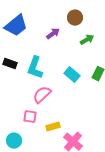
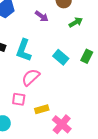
purple arrow: (53, 34) -> (42, 16), turned 72

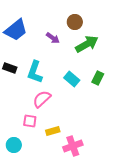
green arrow: (76, 22) -> (87, 44), size x1.6
pink cross: (62, 124) -> (73, 146), turned 30

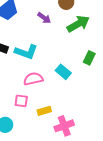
cyan L-shape: (35, 72) -> (26, 52), turned -90
cyan rectangle: (72, 79) -> (63, 72), moved
pink semicircle: (42, 99) -> (33, 79), turned 30

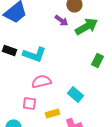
purple arrow: (44, 18) -> (61, 20), moved
cyan rectangle: (63, 72) -> (75, 94), moved

